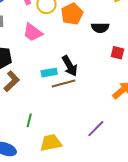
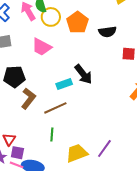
brown line: (64, 83) -> (55, 108), moved
purple line: (96, 129) -> (104, 149), moved

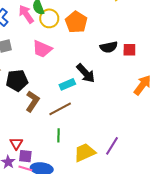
black semicircle: (107, 32) -> (109, 47), moved

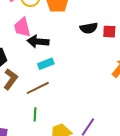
pink trapezoid: (42, 49) -> (22, 27), turned 50
black arrow: (86, 73) -> (38, 41), moved, turned 135

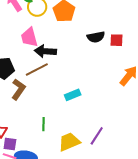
cyan rectangle: (46, 64) -> (73, 95), moved
brown line: (38, 88) -> (37, 70), moved

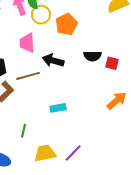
black arrow: (45, 51) -> (53, 61), moved

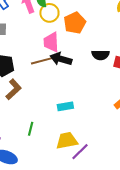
pink trapezoid: (27, 43) -> (51, 42), moved
brown line: (28, 76) -> (43, 61), moved
yellow trapezoid: (45, 153) -> (67, 141), moved

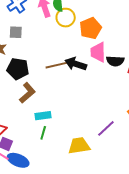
pink trapezoid: (51, 42) -> (98, 52), moved
cyan rectangle: (65, 106) -> (43, 116), moved
purple line: (80, 152) -> (106, 128), moved

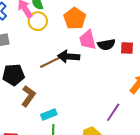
yellow circle: (66, 18) -> (38, 21), moved

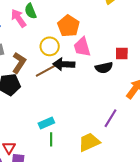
yellow circle: (38, 21) -> (50, 46), moved
black semicircle: (106, 45) -> (104, 68), moved
brown L-shape: (28, 96) -> (19, 63), moved

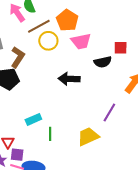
pink trapezoid: (82, 47) -> (81, 41), turned -85
black arrow: (64, 64) -> (69, 79), moved
brown line: (47, 70) -> (39, 26), moved
cyan rectangle: (46, 123) -> (33, 119), moved

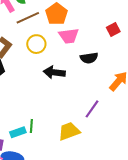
yellow circle: (48, 41) -> (36, 44), moved
red square: (121, 48) -> (113, 29), moved, turned -32
cyan rectangle: (33, 119) -> (18, 132), moved

